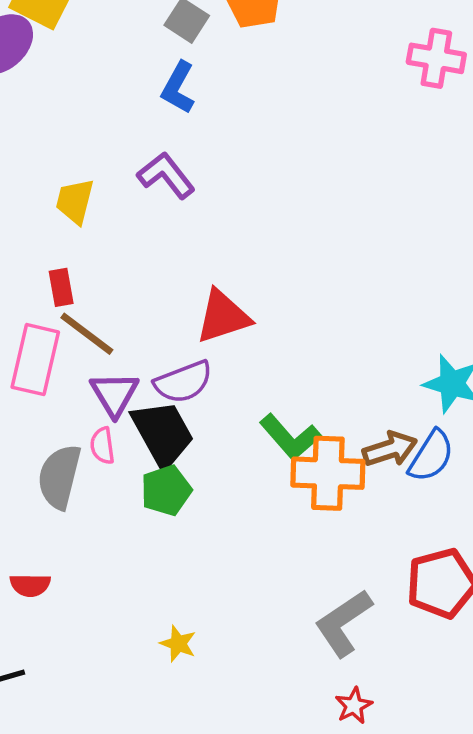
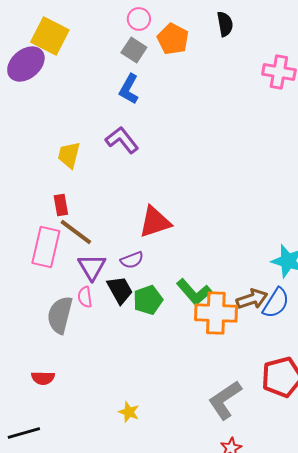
purple semicircle: (183, 382) -> (132, 260), size x0.7
black trapezoid: (163, 434) -> (120, 290), size x0.7
green pentagon: (166, 490) -> (148, 300), moved

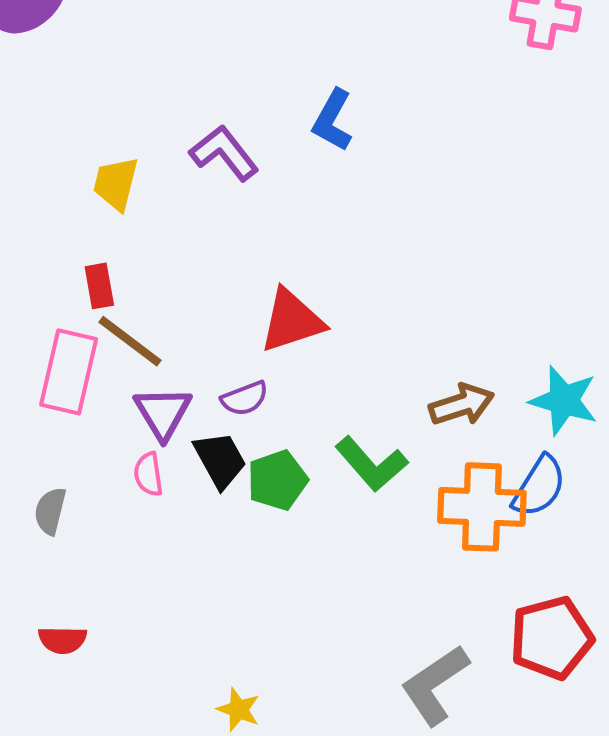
blue L-shape: (129, 89) -> (333, 120), moved
brown arrow: (252, 299) -> (461, 405), moved
orange cross: (216, 313) -> (482, 507), moved
gray semicircle: (60, 315) -> (50, 511), moved, size x0.6

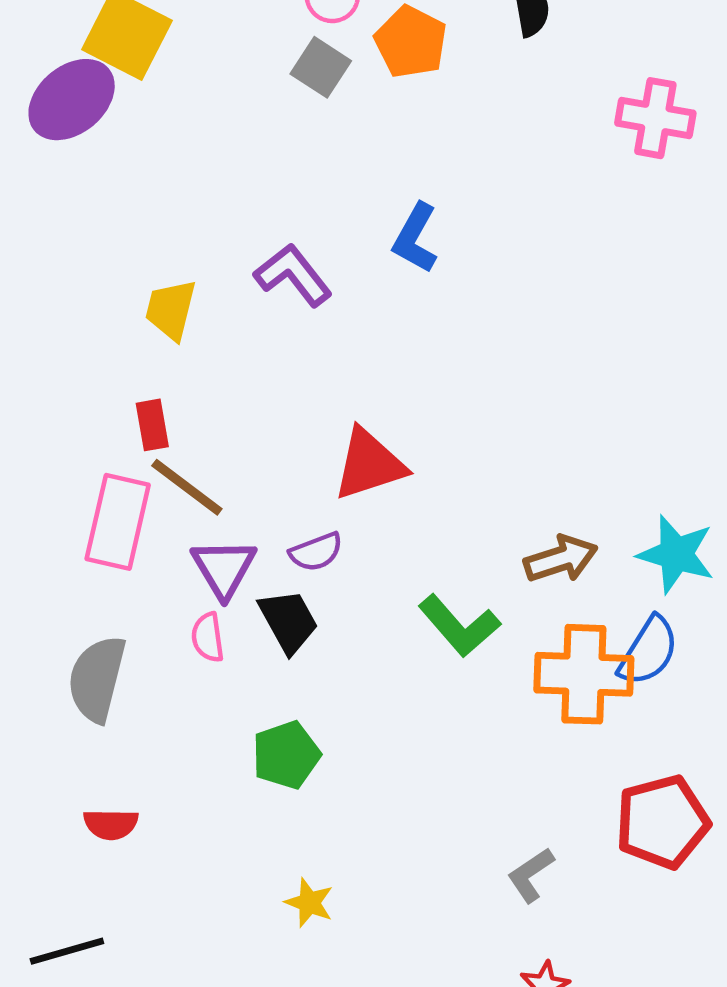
green pentagon: (277, 480) -> (286, 755), moved
gray semicircle: (50, 511) -> (97, 679), size x1.6
gray L-shape: (435, 685) -> (531, 875), size x0.6

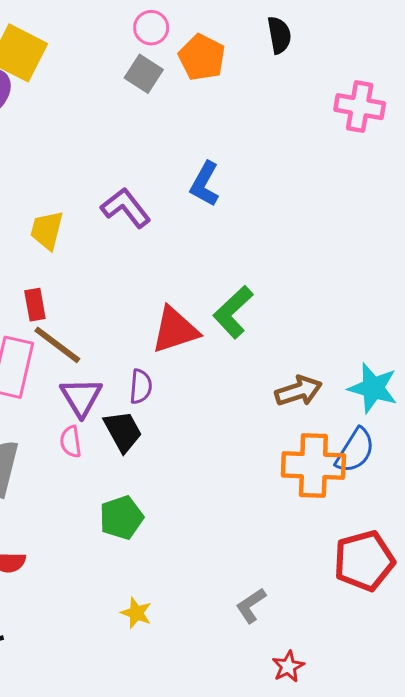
purple semicircle: (316, 552) -> (141, 387), turned -64
green L-shape: (459, 626) -> (233, 312), moved, turned 88
gray L-shape: (531, 875) -> (251, 605), moved

